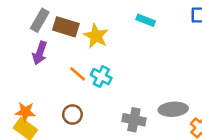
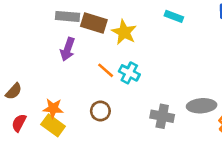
gray rectangle: (40, 20) -> (68, 16), turned 65

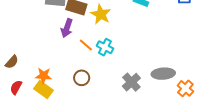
purple arrow: (68, 49) -> (67, 28), moved
gray cross: (162, 116) -> (131, 82), turned 36

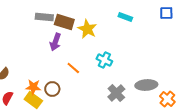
orange line: (86, 45) -> (73, 68), moved
cyan cross: (105, 47) -> (104, 60), moved
brown circle: (82, 78) -> (52, 89), moved

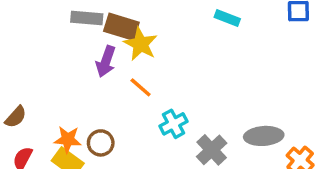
yellow star: (87, 29) -> (141, 44), moved
cyan cross: (104, 60) -> (174, 124), moved, turned 35
orange line: (73, 68) -> (141, 87), moved

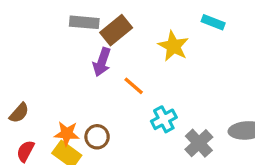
brown rectangle: (121, 27) -> (116, 30), turned -56
yellow star: (141, 44) -> (173, 46), moved

